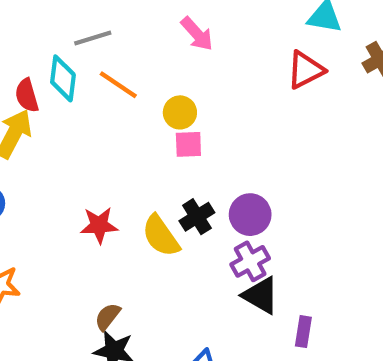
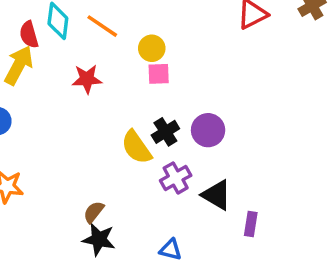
red star: (99, 225) -> (87, 79), moved
purple cross: (250, 261) -> (176, 178), moved

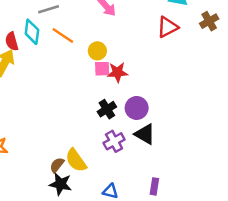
red star: (87, 79) -> (118, 72), moved
yellow semicircle: (136, 147) -> (76, 160), moved
black triangle: (217, 195) -> (145, 134), moved
purple rectangle: (251, 224) -> (154, 186), moved

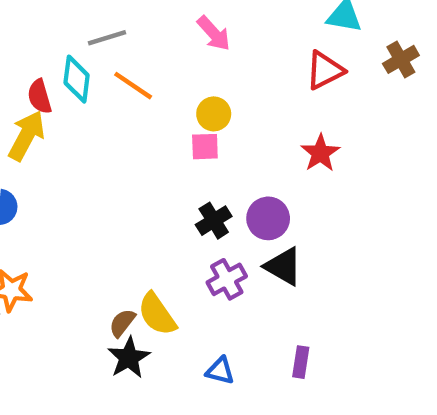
yellow circle: (97, 51) -> (214, 114), moved
red star: (118, 72) -> (320, 153), moved, turned -30
black star: (61, 184) -> (129, 358), turned 30

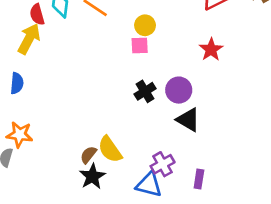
purple cross: (227, 279) -> (163, 164), moved
blue triangle: (220, 371) -> (149, 184), size x1.5

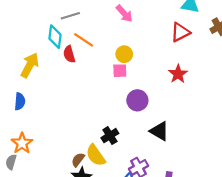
red semicircle: (37, 14) -> (69, 54), moved
purple circle: (179, 90) -> (137, 100), moved
black cross: (145, 91) -> (110, 136), moved
orange star: (20, 135) -> (22, 143), turned 30

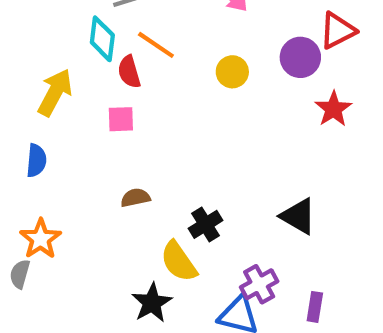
pink square: (120, 71) -> (121, 119), moved
purple circle: (137, 100) -> (300, 57), moved
brown semicircle: (78, 160) -> (135, 198), moved, turned 40

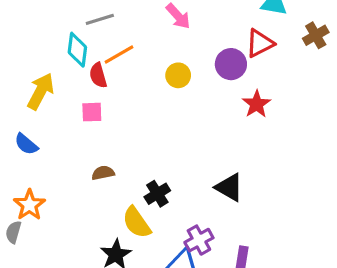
orange line: (156, 45) -> (119, 55), turned -64
blue semicircle: (36, 160) -> (26, 144), turned 125

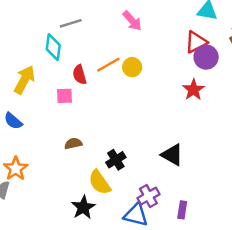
orange line: (119, 55) -> (108, 65), moved
purple circle: (231, 64) -> (206, 57), moved
red semicircle: (98, 75) -> (80, 75), moved

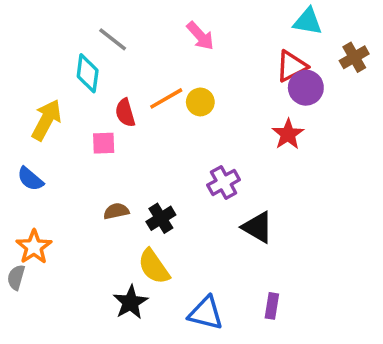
gray line: (71, 23) -> (113, 39), turned 55
black cross: (116, 160) -> (161, 218), moved
purple cross: (148, 196) -> (224, 182), moved

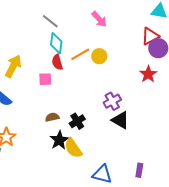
cyan diamond: (88, 73) -> (56, 43), moved
black triangle: (258, 227) -> (120, 120), moved
black star: (131, 302) -> (59, 140), moved

